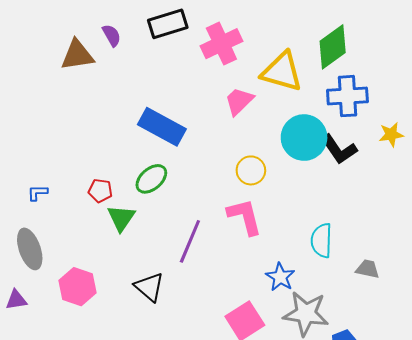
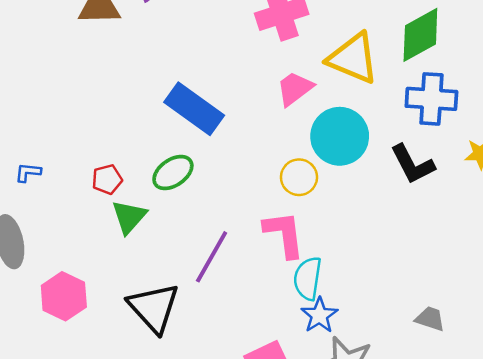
cyan circle: (304, 138) -> (340, 136), moved
red pentagon: (100, 191) -> (107, 179), turned -30
cyan semicircle: (321, 240) -> (308, 278), moved
black triangle: (149, 287) -> (154, 308), size x1.4

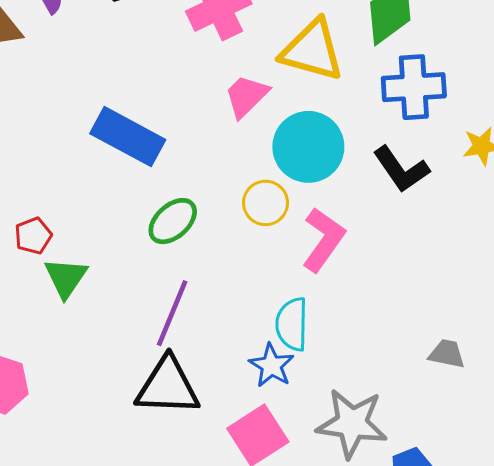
green ellipse: (173, 173) -> (173, 221), moved
pink L-shape: (284, 234) -> (323, 240), moved, turned 50
black triangle: (154, 308) -> (168, 386), moved, turned -38
blue star: (319, 315) -> (271, 366), moved

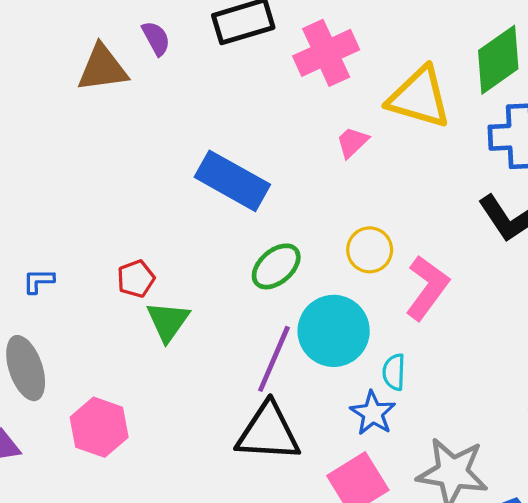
pink trapezoid: (246, 96) -> (352, 142), size x0.7
cyan circle: (308, 147) -> (334, 331), moved
cyan semicircle: (292, 324) -> (394, 372), size x0.7

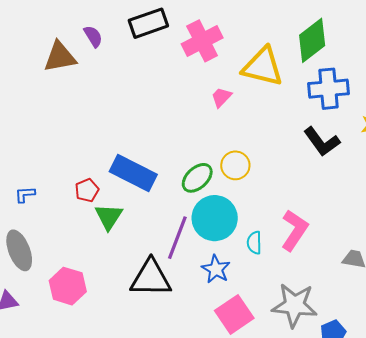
blue rectangle: (232, 181) -> (133, 173), moved
green ellipse: (276, 266) -> (197, 178), moved
pink L-shape: (427, 288) -> (294, 230), moved
blue star: (373, 413) -> (216, 269), moved
black triangle: (268, 432) -> (151, 278), moved

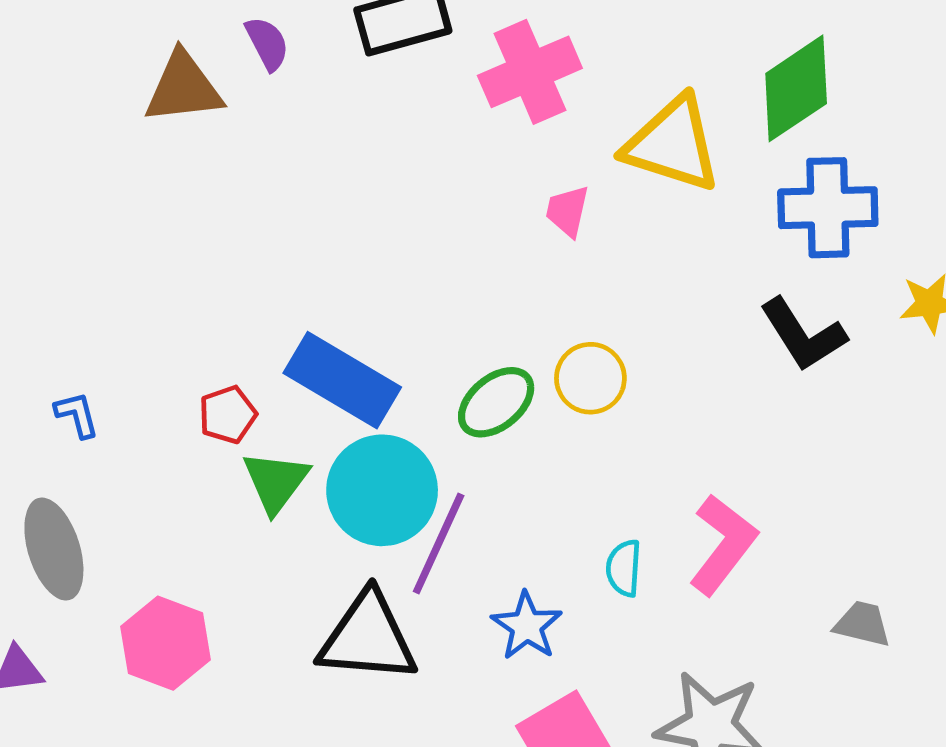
pink trapezoid: (221, 97) -> (567, 211), turned -35
blue L-shape: (25, 194) -> (77, 415), turned 75
cyan circle: (215, 218) -> (382, 490), moved

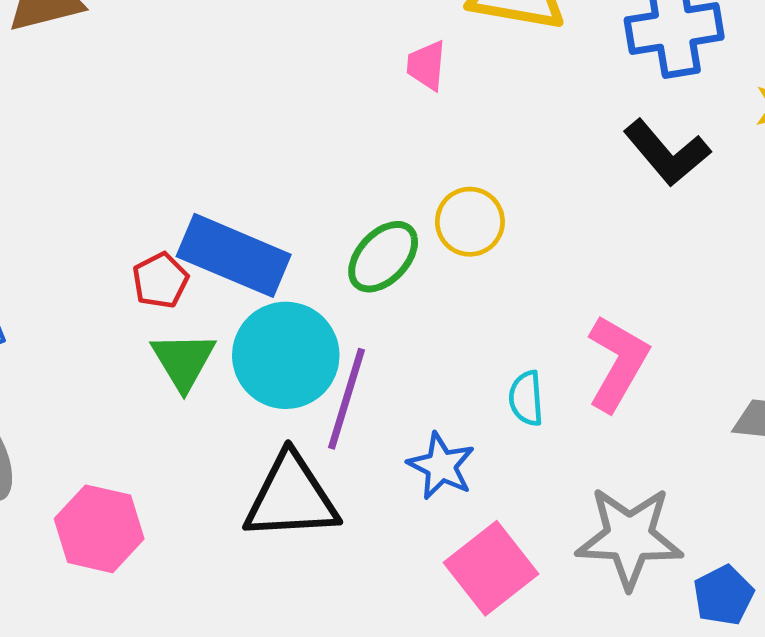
red pentagon: (228, 415) -> (160, 280), moved

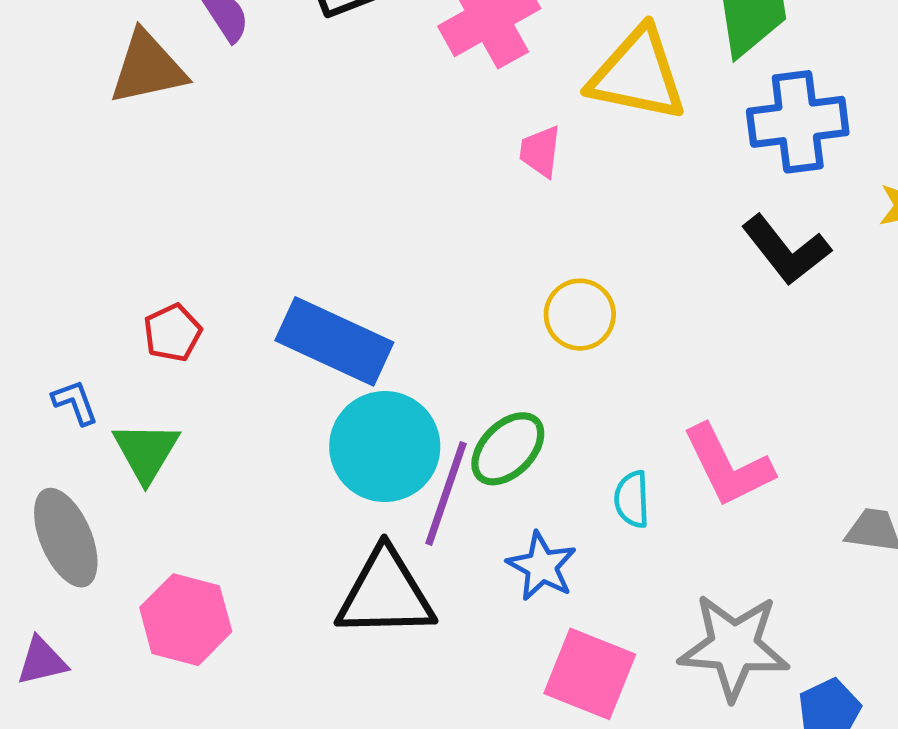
green ellipse: (383, 257) -> (508, 449), moved
red pentagon: (160, 280) -> (172, 333), moved
green triangle: (183, 361) -> (146, 452), moved
pink L-shape: (618, 363) -> (728, 466), turned 122
pink square: (491, 568) -> (590, 674), turned -32

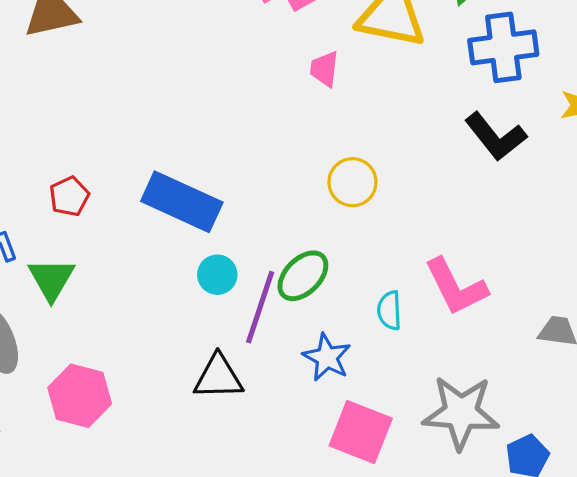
cyan circle: (385, 447) -> (217, 275), size x0.5
black triangle: (385, 594) -> (218, 377), size x0.7

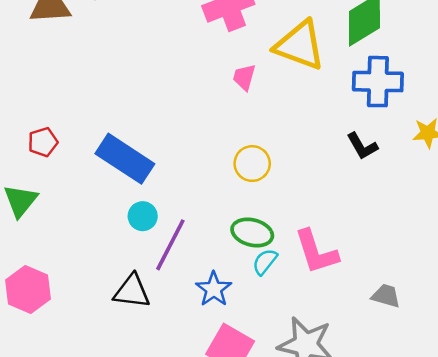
black L-shape: (496, 137) -> (362, 146), size x0.7
green ellipse: (303, 276) -> (252, 233), moved, turned 51
cyan semicircle: (389, 310) -> (265, 262), turned 32

